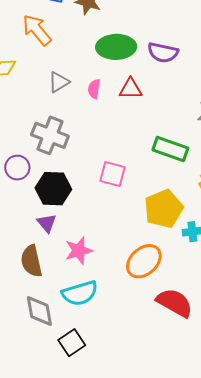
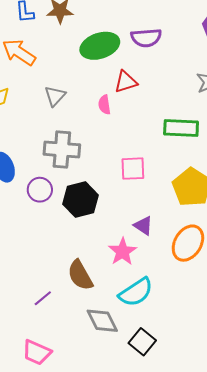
pink semicircle: (94, 89) -> (104, 105), moved
purple triangle: (47, 223) -> (143, 226), moved

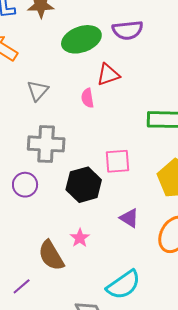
black hexagon: (80, 200) -> (84, 185), moved
pink star: (123, 252) -> (80, 238), moved, size x0.7
brown semicircle: (80, 275) -> (51, 256), moved
purple line: (43, 298) -> (22, 286), moved

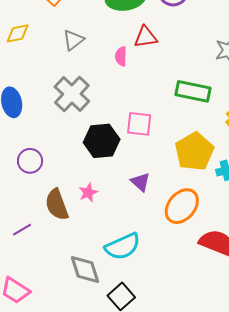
gray cross: (46, 144) -> (72, 94), turned 30
purple circle: (25, 185) -> (30, 161), moved

